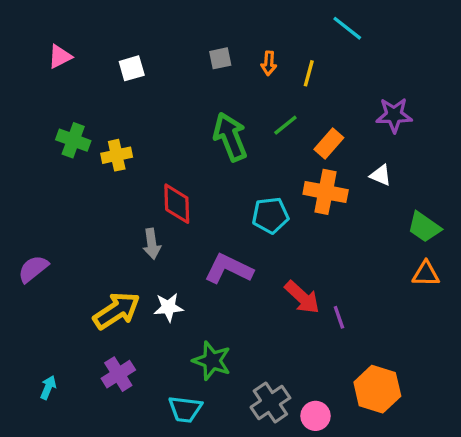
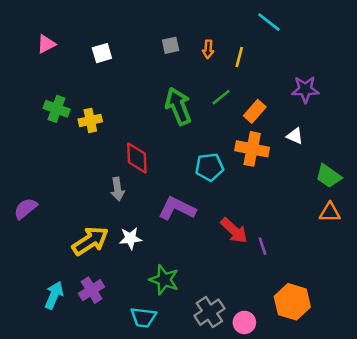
cyan arrow: (48, 387) -> (54, 295), moved, size x1.5

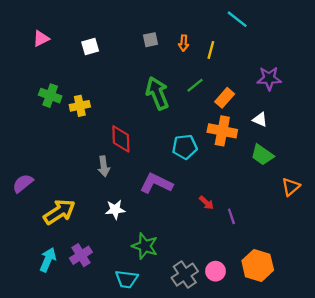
green trapezoid: (329, 176) -> (262, 155), moved
orange triangle: (330, 212) -> (291, 187), turned -42
red arrow: (234, 231) -> (206, 203), size x0.6
yellow arrow: (90, 241) -> (59, 212), moved
pink circle: (244, 322) -> (216, 271), moved

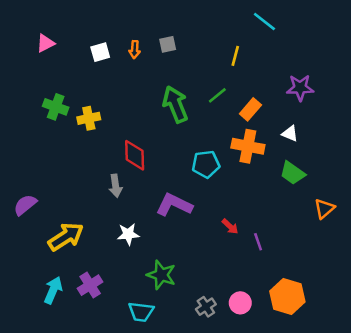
orange arrow: (184, 43) -> (135, 50), moved
gray cross: (185, 275) -> (206, 307), size x0.7

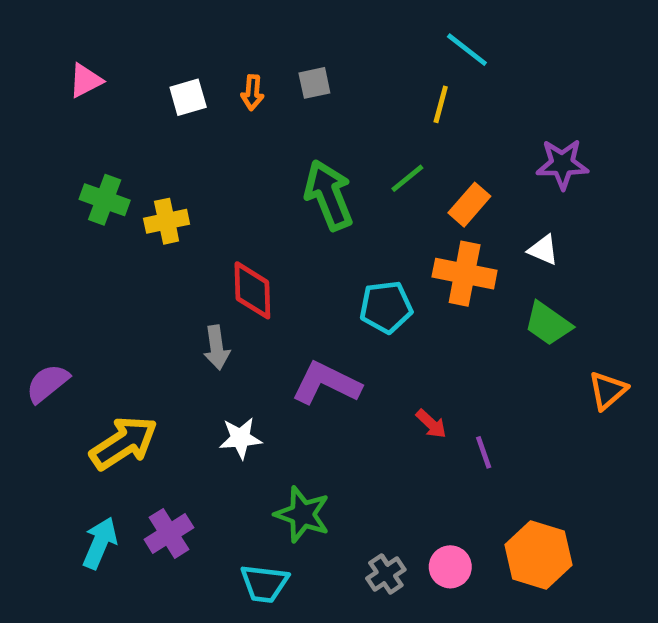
cyan line: (264, 22) -> (467, 50), moved

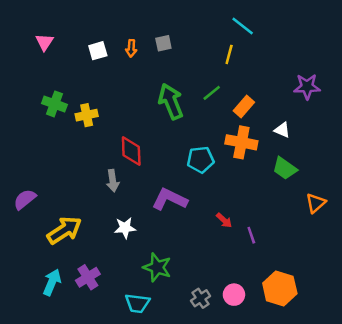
pink triangle: (86, 81) -> (45, 42), turned -30
purple star: (562, 164) -> (307, 87), moved

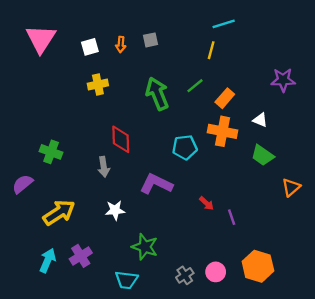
cyan line: (243, 26) -> (224, 24), turned -55
pink triangle: (45, 42) -> (41, 39), size x1.8
green cross: (54, 104) -> (51, 152), moved
yellow cross: (87, 115) -> (98, 84), moved

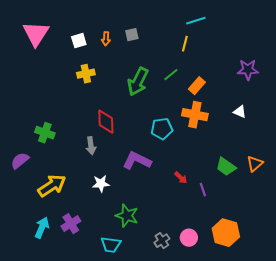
green arrow: (157, 94) -> (138, 82), turned -132
white triangle: (260, 120) -> (240, 112), moved
green trapezoid: (262, 155) -> (226, 167), moved

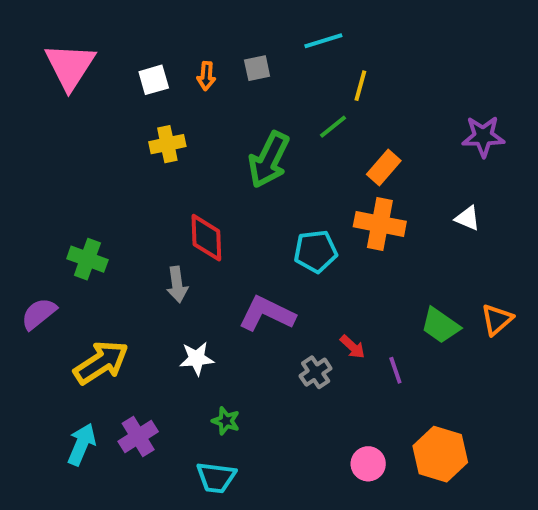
cyan line: (196, 21) -> (323, 41), moved
green line: (171, 75) -> (333, 127), moved
green star: (127, 216) -> (226, 421), moved, size x0.6
gray cross: (162, 241) -> (316, 372), moved

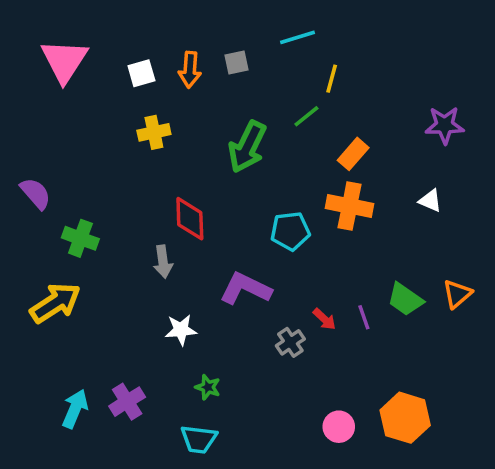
orange arrow: (206, 76) -> (190, 70), size x1.4
purple semicircle: (39, 314) -> (36, 193), moved, turned 88
yellow arrow: (101, 362) -> (55, 303), moved
purple line: (395, 370) -> (364, 317), moved

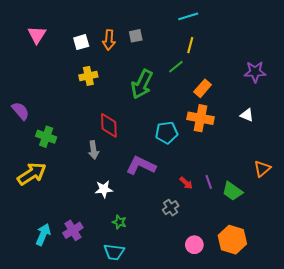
cyan line: (298, 37) -> (188, 16), moved
pink triangle: (64, 61) -> (37, 35), size x0.7
green trapezoid: (405, 299) -> (232, 191), moved
gray cross: (290, 342) -> (171, 208), moved

